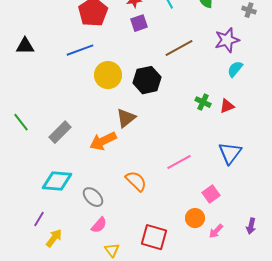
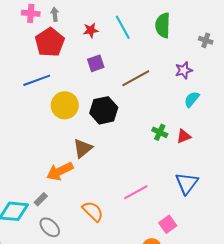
purple square: (139, 23) -> (96, 63), moved
purple star: (227, 40) -> (184, 70), size x0.7
gray rectangle: (60, 132) -> (41, 199), moved, size x0.6

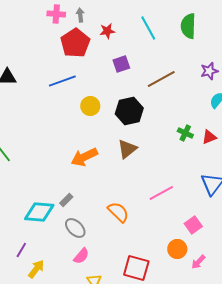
red star: (91, 30) -> (107, 31), moved
yellow circle: (65, 105) -> (90, 106), size x0.7
brown triangle: (83, 148) -> (127, 149), moved
orange arrow: (60, 171) -> (84, 157), moved

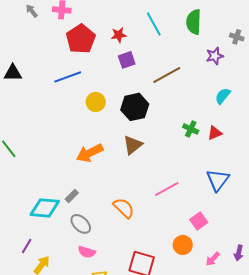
gray arrow: (80, 15) -> (32, 11), moved, turned -32
red star: (107, 31) -> (119, 35), moved
purple star: (209, 71) -> (215, 56), moved
pink semicircle: (81, 256) -> (87, 252), turned 66
pink arrow: (198, 262) -> (213, 259), moved

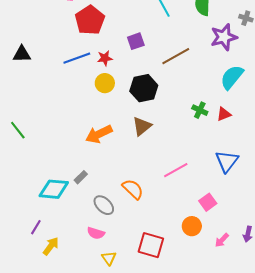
red star: (119, 35) -> (105, 58), moved
purple star: (215, 56) -> (224, 37), size x1.5
cyan semicircle: (223, 96) -> (232, 77), size x1.5
gray ellipse: (81, 224) -> (104, 205), moved

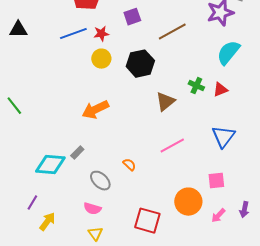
brown triangle: (142, 126) -> (165, 102), moved
orange semicircle: (133, 189) -> (129, 165), size x0.6
pink square: (208, 202) -> (216, 181), moved, turned 30
orange circle: (192, 226) -> (188, 202), size x1.4
yellow triangle: (109, 258) -> (95, 234), moved

